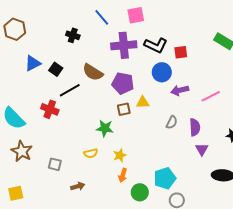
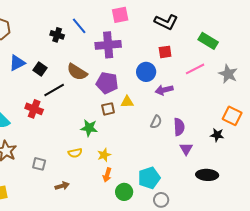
blue line: (102, 17) -> (79, 26), moved
black L-shape: (156, 45) -> (166, 22), moved
pink line: (211, 96) -> (195, 69), moved

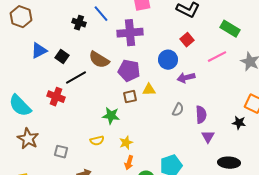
red square: (165, 52) -> (187, 40), turned -32

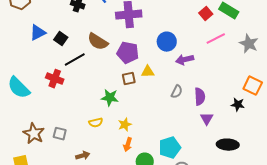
red square: (187, 40) -> (206, 14), moved
brown star: (28, 139) -> (34, 134), moved

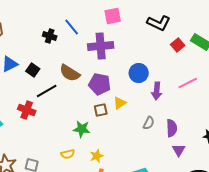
pink line: (216, 39) -> (188, 83), moved
purple arrow: (185, 60) -> (157, 91), turned -72
yellow triangle: (148, 72) -> (120, 103), turned -32

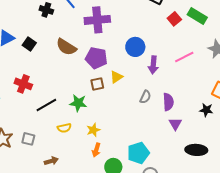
black line: (47, 91) -> (46, 105), moved

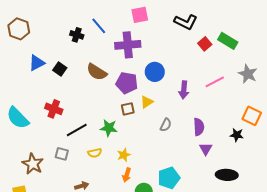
blue circle: (135, 47) -> (155, 72), moved
gray semicircle: (145, 97) -> (166, 125), moved
gray square: (28, 139) -> (62, 154), moved

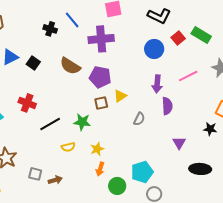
blue circle: (155, 72) -> (154, 49), moved
purple semicircle: (199, 127) -> (167, 106), moved
gray square: (62, 154) -> (35, 174), moved

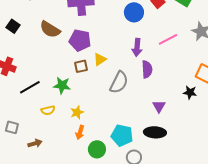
gray semicircle: (139, 119) -> (119, 82), size x1.6
black ellipse: (200, 169) -> (155, 132), moved
cyan pentagon: (142, 172) -> (122, 135), turned 30
gray square: (35, 174) -> (12, 127), moved

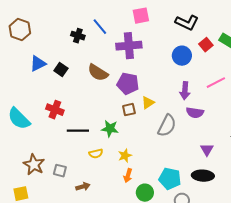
purple semicircle: (147, 69) -> (195, 113), turned 102
black line: (30, 87) -> (78, 131), turned 30

